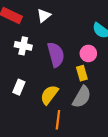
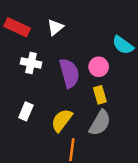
pink circle: (88, 53) -> (99, 67), moved

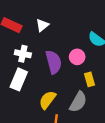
yellow rectangle: (100, 95) -> (89, 79), moved
white rectangle: (26, 111) -> (19, 79), moved, size x1.5

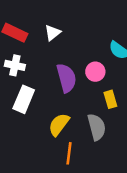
white cross: (23, 54) -> (15, 65), moved
gray semicircle: (78, 102) -> (97, 127), turned -45

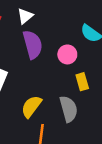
purple semicircle: (66, 78) -> (33, 45), moved

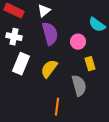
yellow semicircle: (31, 106) -> (49, 69), moved

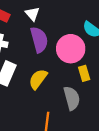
white triangle: (44, 11) -> (32, 14), turned -32
pink circle: (78, 42) -> (71, 49), size x1.6

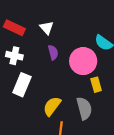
purple semicircle: (39, 40) -> (53, 52), size x0.6
yellow semicircle: (38, 79) -> (52, 106), moved

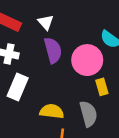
purple semicircle: (53, 52) -> (53, 50), size x1.5
yellow semicircle: (52, 106) -> (52, 111), turned 60

